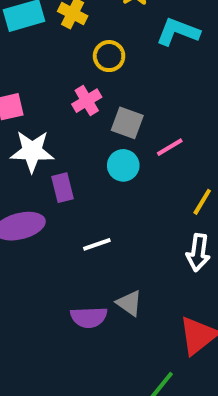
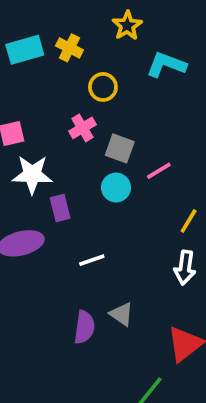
purple semicircle: (89, 317) -> (84, 327), turned -80

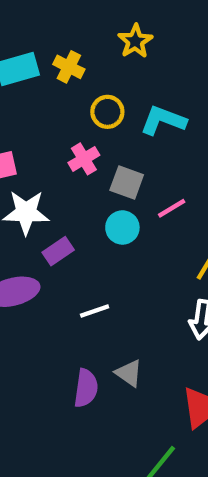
cyan L-shape: (166, 65) -> (163, 120), moved
purple rectangle: (60, 208) -> (58, 251), turned 70

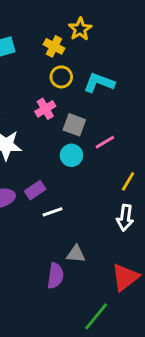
yellow cross: (69, 67) -> (54, 46), moved
purple rectangle: (58, 251) -> (35, 190), moved
gray triangle: (129, 373) -> (76, 254), turned -30
purple semicircle: (86, 388) -> (55, 276), moved

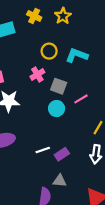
yellow cross: (54, 46) -> (34, 16), moved
purple rectangle: (35, 190) -> (62, 154), moved

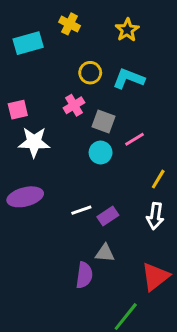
yellow star: (63, 16) -> (127, 30), moved

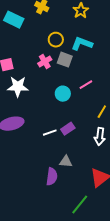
cyan rectangle: (28, 43) -> (14, 20), turned 42
gray square: (103, 121) -> (65, 60), moved
purple rectangle: (108, 216) -> (68, 129), moved

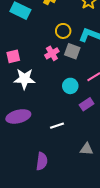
purple rectangle: (68, 129) -> (87, 104), moved
gray triangle: (66, 162) -> (87, 149), moved
purple semicircle: (52, 177) -> (42, 161), moved

